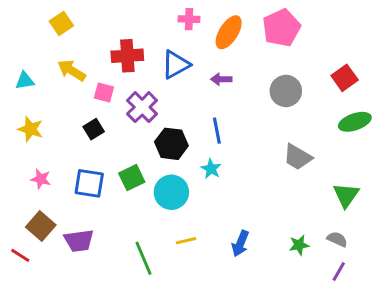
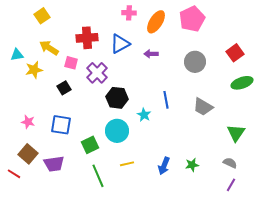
yellow star: (31, 129) -> (34, 70), moved, turned -30
blue line: (217, 131) -> (166, 100), moved
green square: (132, 178) -> (90, 145), moved
green star: (299, 245) -> (192, 165), moved

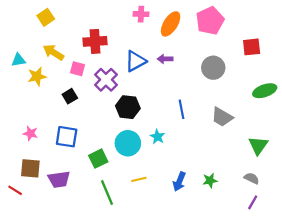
blue triangle: (120, 44) -> (136, 61), moved
red square: (235, 53) -> (252, 47), moved, turned 30
cyan star: (144, 115) -> (157, 137), moved
brown square: (28, 154) -> (30, 168), turned -36

